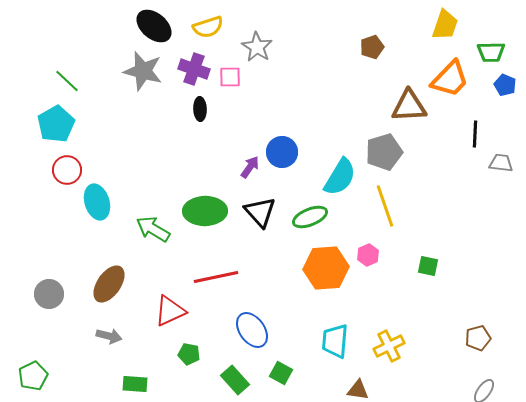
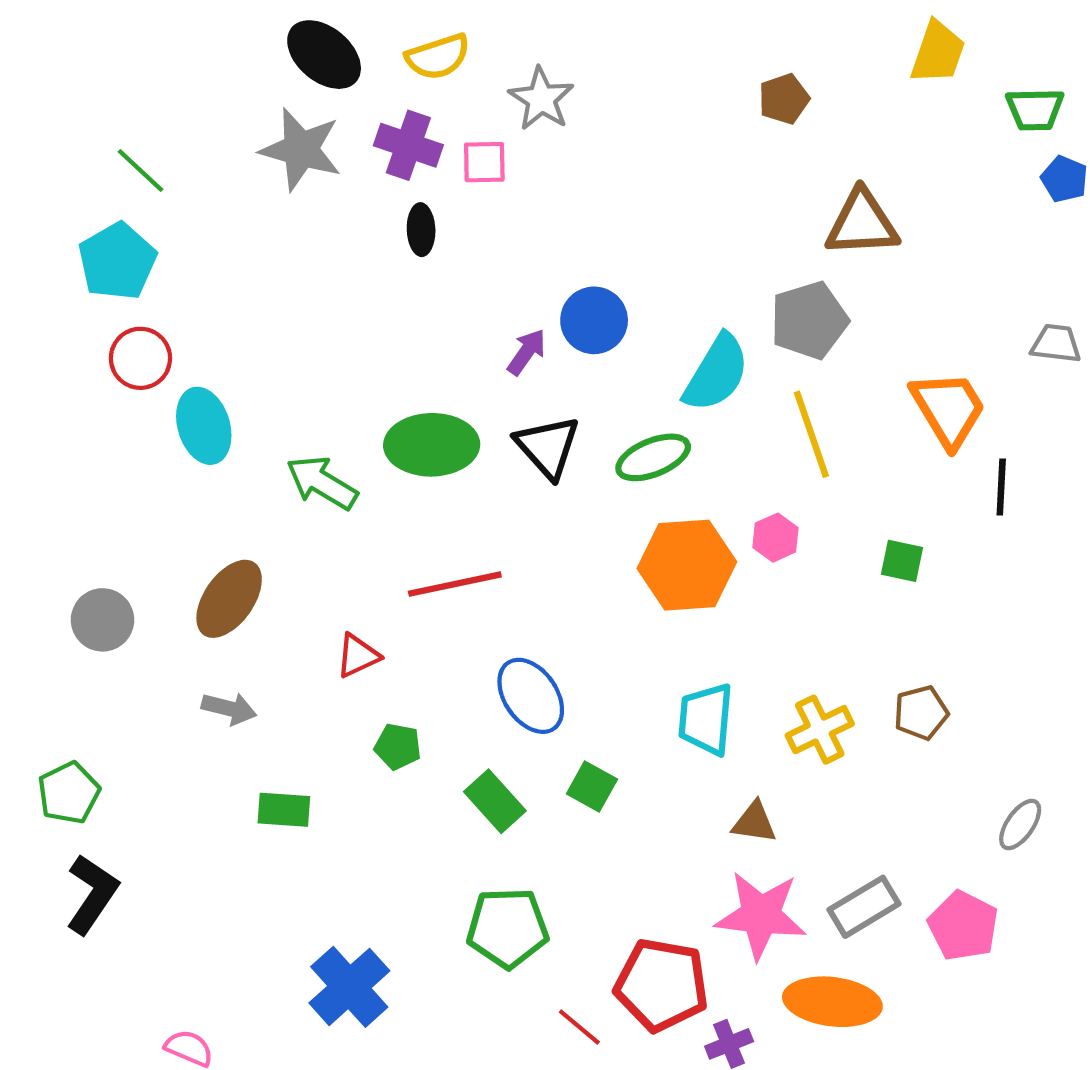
orange trapezoid: (450, 79) -> (948, 409), moved, turned -75
black line: (475, 134) -> (1001, 487), moved
red triangle: (170, 311) -> (358, 656), size x0.7
brown pentagon: (478, 338) -> (921, 713), moved

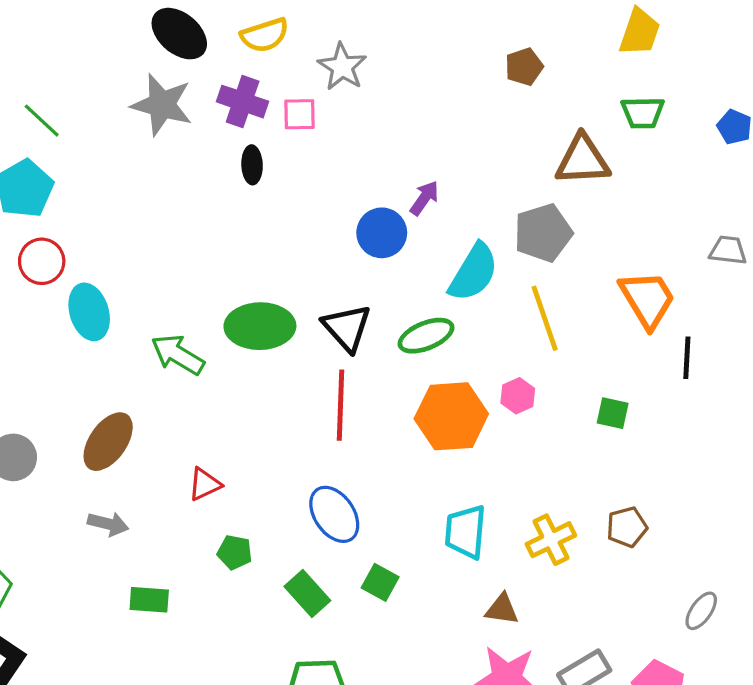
green trapezoid: (1035, 109) -> (643, 113), moved
purple arrow: (527, 352) -> (424, 198), moved
red line: (455, 584) -> (341, 405), moved, turned -76

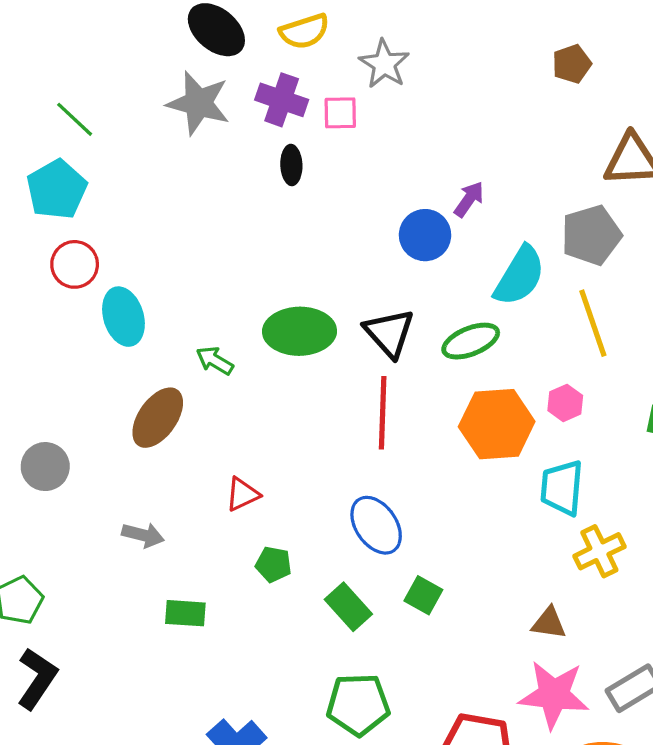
green arrow: (178, 355) -> (215, 361), size x0.7
brown ellipse: (108, 442) -> (158, 418), moved
cyan trapezoid: (466, 532) -> (562, 488), moved

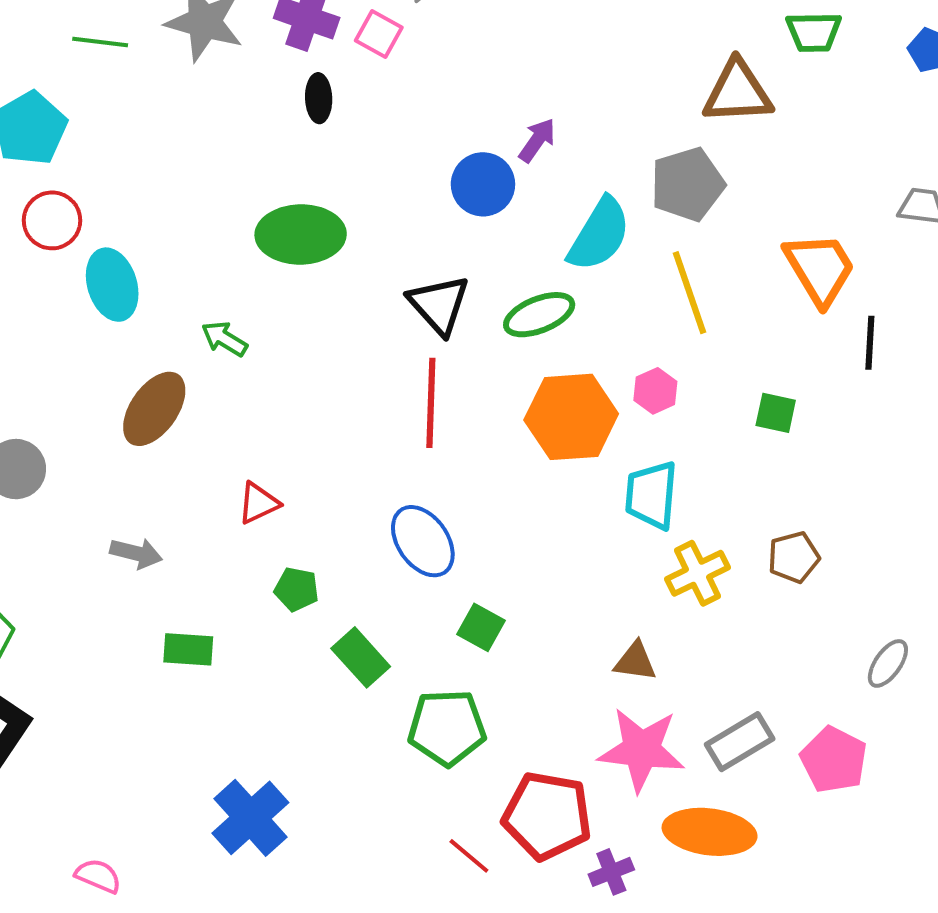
pink square: (340, 113) -> (379, 34), turned 30
green line: (75, 119) -> (100, 42), moved, turned -36
green ellipse: (300, 331) -> (301, 234), moved
green rectangle: (348, 607) -> (361, 657), moved
green pentagon: (358, 704) -> (447, 728), moved

